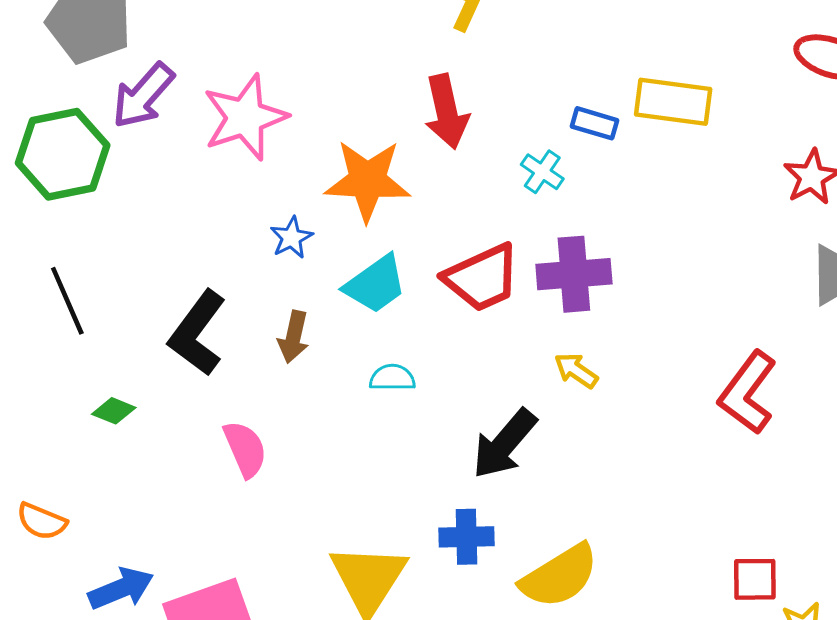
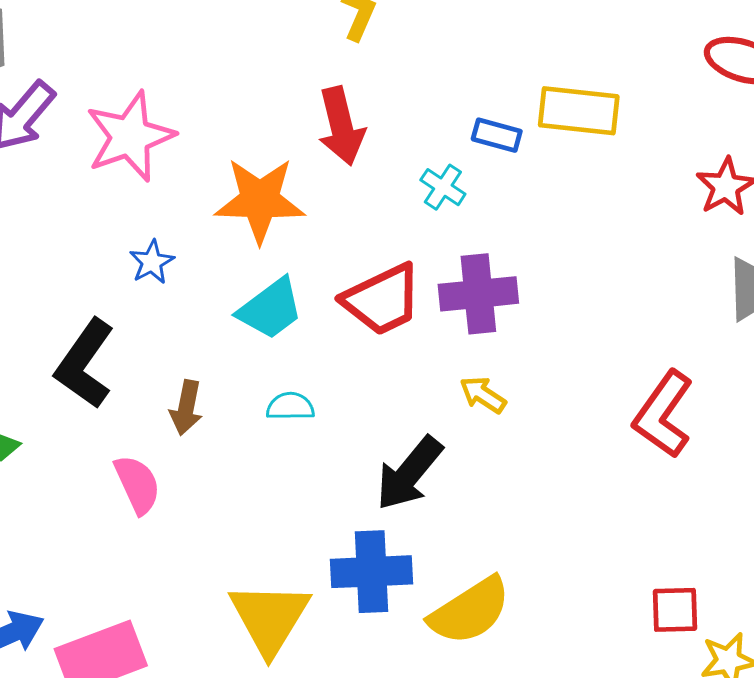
blue star: (291, 238) -> (152, 262), moved
brown arrow: (294, 337) -> (186, 408), moved
blue cross: (466, 537) -> (372, 572), size x1.4

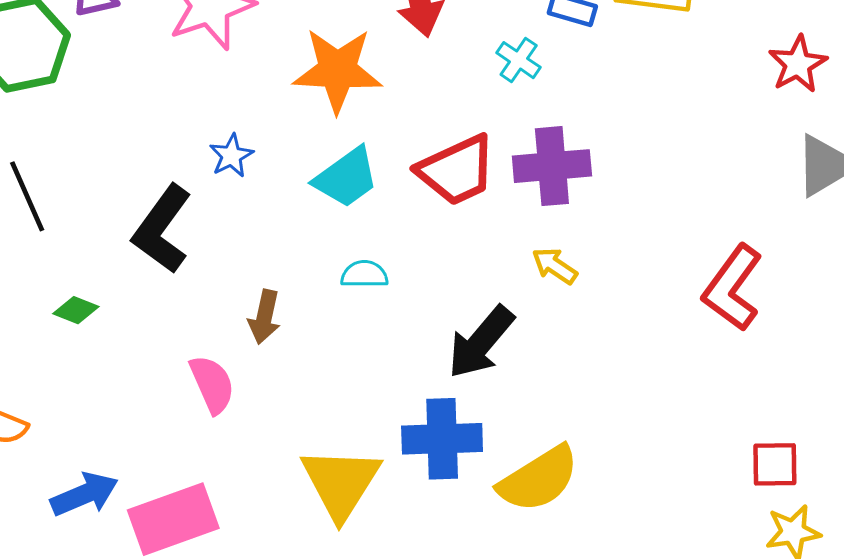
blue star: (152, 262) -> (231, 156), moved
brown arrow: (186, 408) -> (265, 317), moved
pink semicircle: (137, 484) -> (212, 384), moved
red square: (675, 610) -> (775, 464), moved

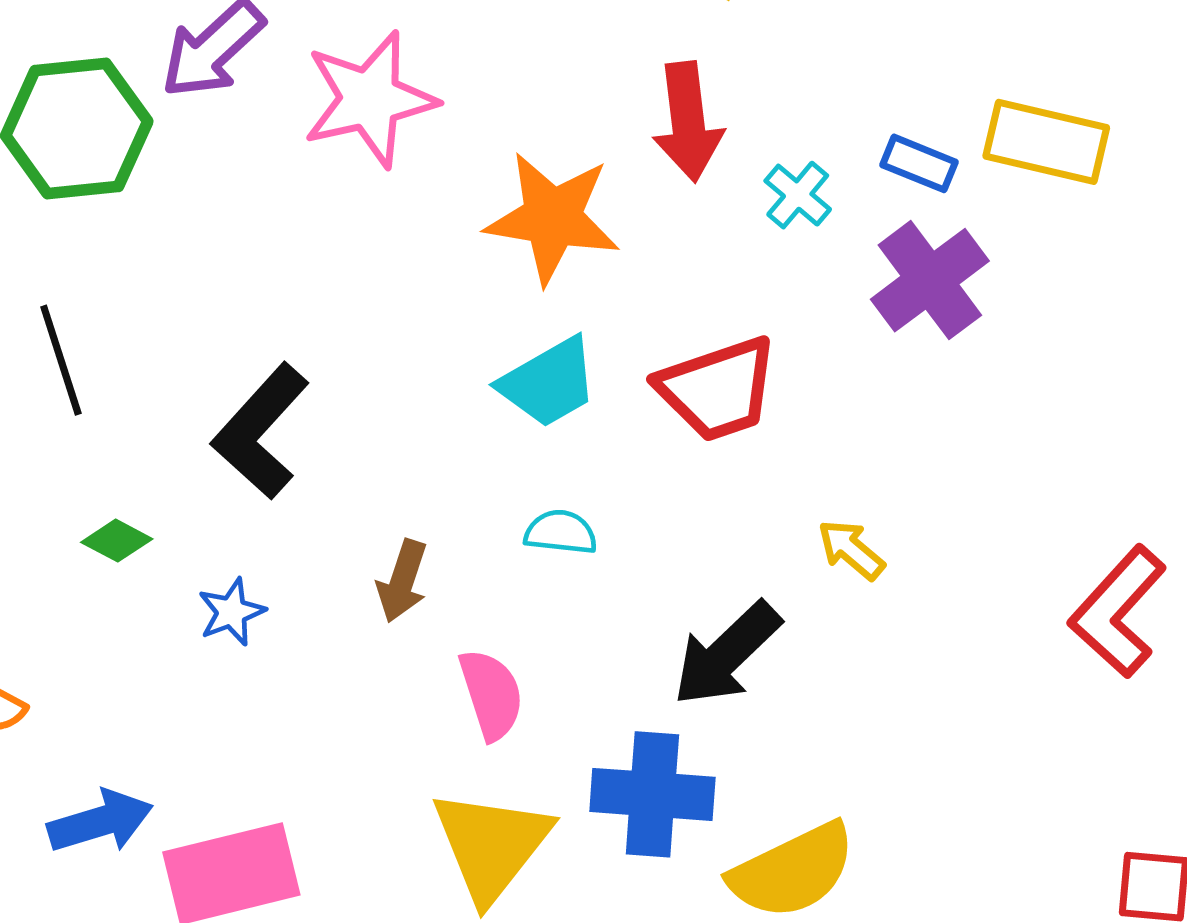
cyan cross: (519, 60) -> (798, 195), moved
blue star: (231, 156) -> (232, 612), moved
purple cross: (552, 166) -> (930, 280), moved, turned -38
pink semicircle: (212, 384) -> (491, 694), moved

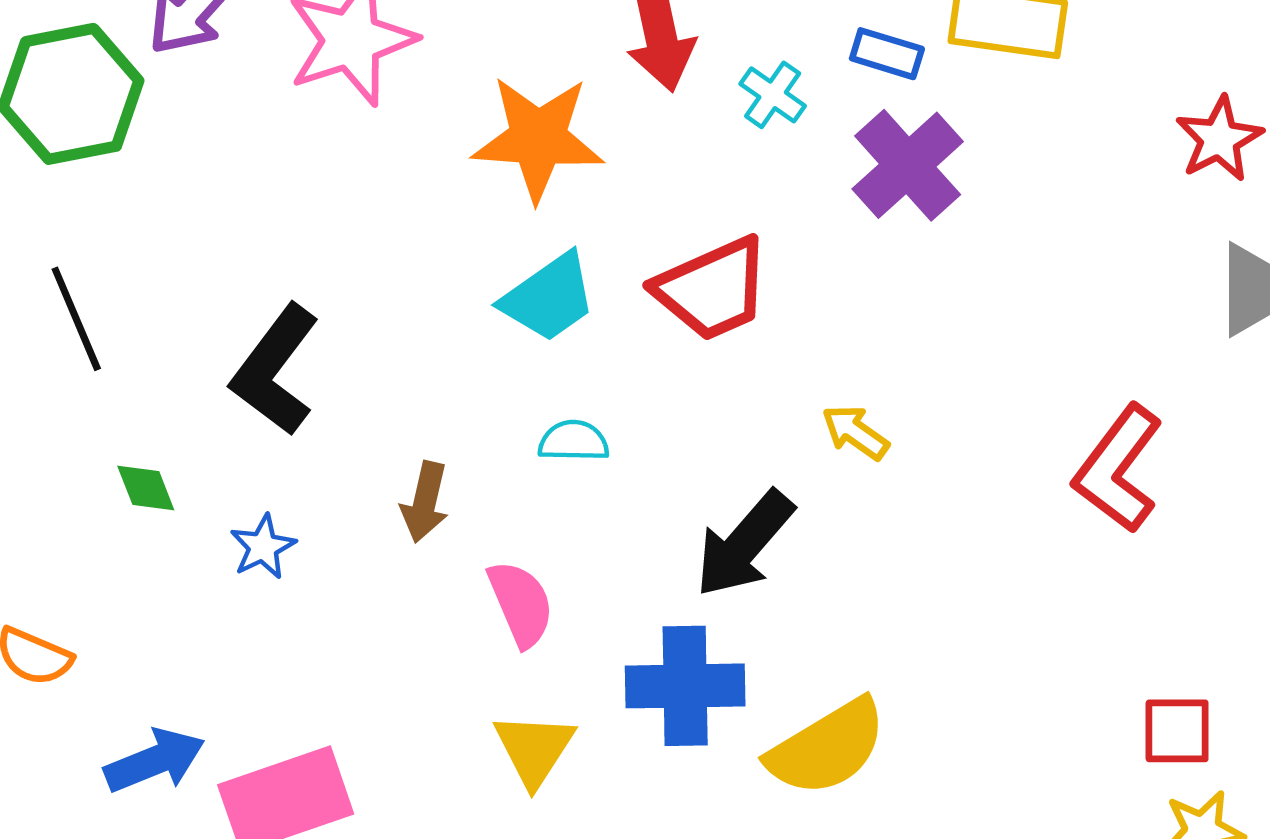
green diamond: (117, 541) -> (146, 488), turned 46
yellow triangle: (491, 845) -> (534, 749), size x0.7

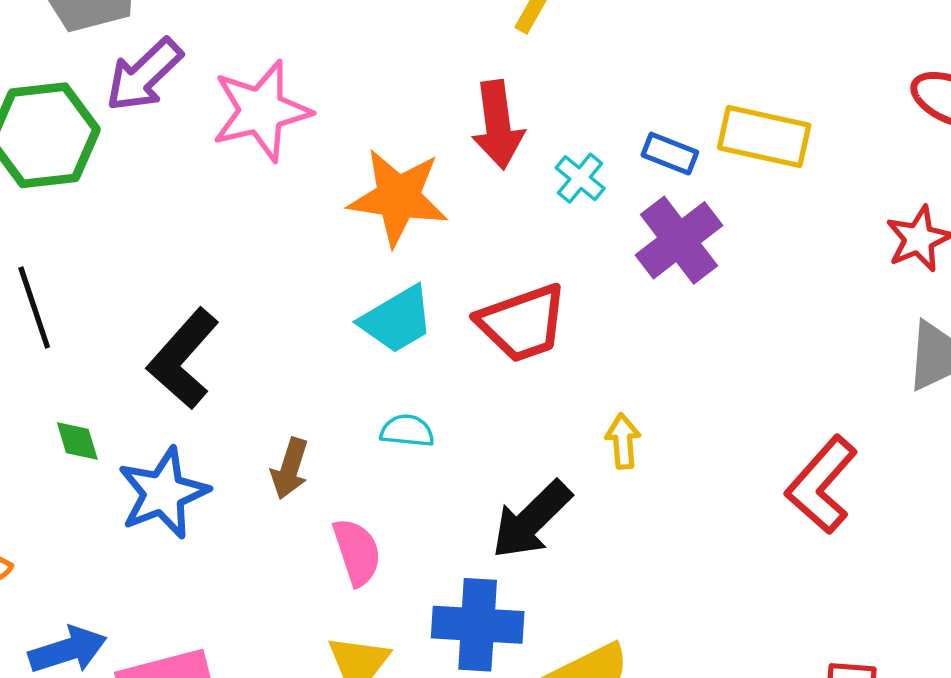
yellow arrow: (855, 432) -> (623, 441), turned 46
blue star: (263, 547) -> (163, 493), size x1.8

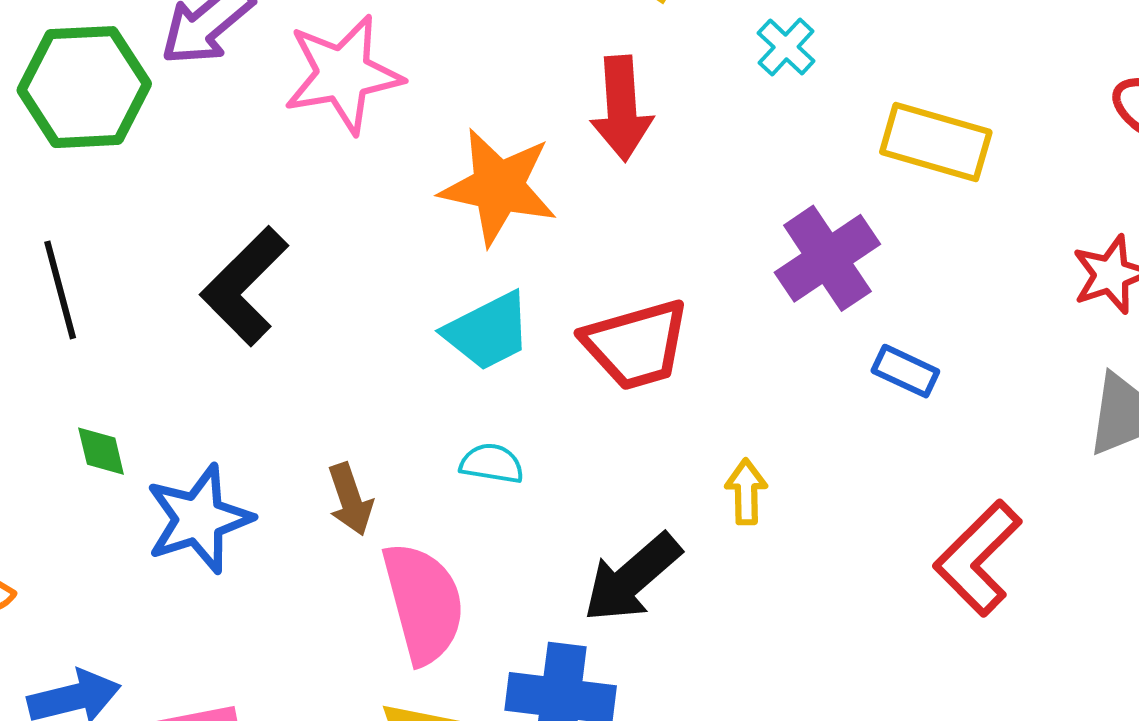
blue rectangle: (670, 154) -> (905, 371), moved
cyan cross: (580, 178) -> (786, 47), moved
black L-shape: (183, 359) -> (244, 286), moved
brown arrow: (290, 469) -> (350, 499), turned -40
pink semicircle: (357, 552) -> (423, 603), size x1.5

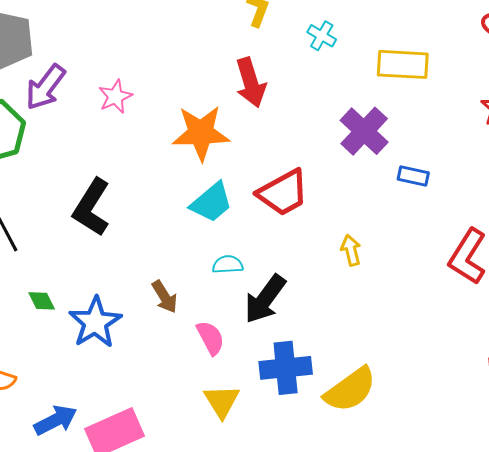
pink star: (343, 74) -> (115, 97), size x0.6
black arrow: (632, 578) -> (265, 299), moved
pink semicircle: (423, 603) -> (210, 338), size x0.6

